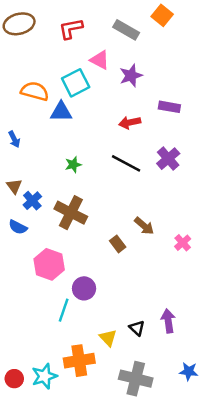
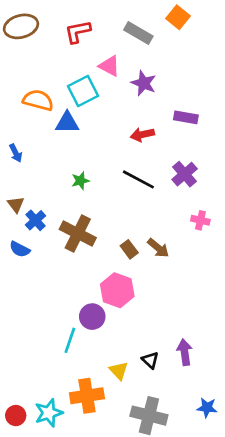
purple star: (131, 76) -> (144, 83), turned -30
pink cross: (183, 243) -> (200, 220), moved, turned -35
brown rectangle: (118, 244) -> (129, 249), moved
pink hexagon: (49, 264) -> (117, 290), moved

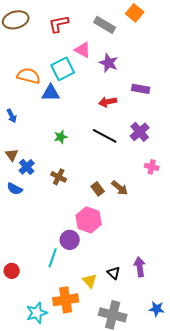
brown cross: (78, 233) -> (59, 177), size x0.6
red circle: (16, 416) -> (12, 271), moved

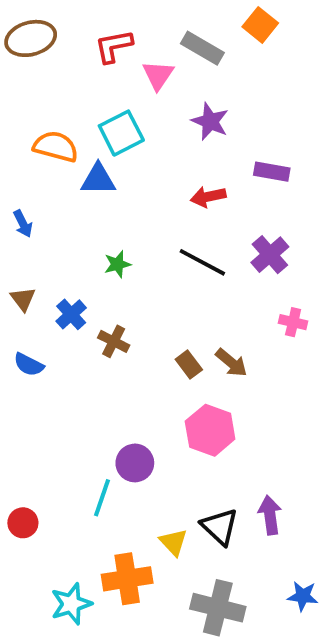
pink triangle: (83, 50) -> (158, 75), moved, turned 36
blue cross: (27, 167) -> (71, 314), moved
pink hexagon: (89, 220) -> (210, 430), moved
black triangle: (114, 273) -> (220, 527), size x1.5

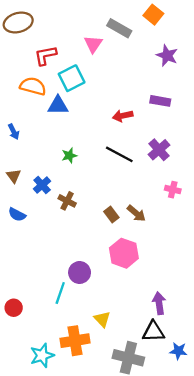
red L-shape: (114, 46) -> (45, 55), moved
purple star: (210, 121) -> (167, 55), moved
black triangle: (220, 527) -> (153, 332), moved, turned -45

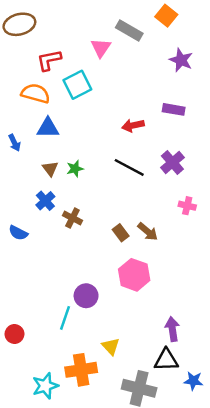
blue triangle: (58, 105) -> (48, 128), moved
brown triangle: (14, 176) -> (50, 169), moved

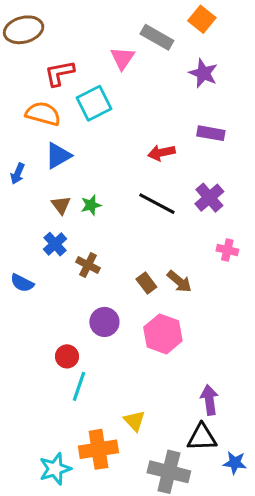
purple star: (181, 60) -> (203, 73), moved
blue triangle: (48, 128) -> (58, 156), turned -30
blue arrow: (14, 143) -> (18, 174), turned 49
purple circle: (86, 296) -> (104, 322), moved
red circle: (14, 334) -> (67, 356), moved

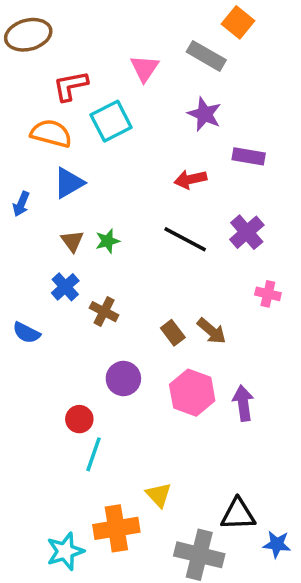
gray rectangle: (157, 37) -> (206, 56), moved
purple star: (203, 73) -> (205, 114), moved
purple arrow: (209, 400) -> (243, 403), moved

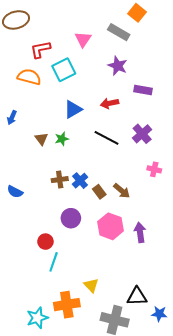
blue triangle: (69, 183) -> (73, 109), moved
blue cross: (65, 287) -> (80, 181), moved
brown cross: (104, 312) -> (60, 180), turned -35

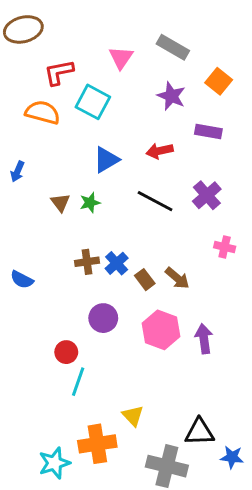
orange square: (137, 13) -> (219, 81), moved
cyan square: (64, 70) -> (93, 102), turned -35

